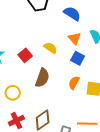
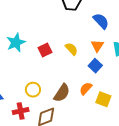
brown semicircle: (42, 78) -> (62, 93), moved
yellow circle: (13, 93) -> (33, 90), moved

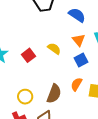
blue square: (95, 66) -> (81, 60), turned 32

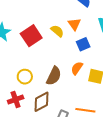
orange triangle: (79, 40) -> (74, 24), moved
red square: (28, 55) -> (31, 36), size x1.5

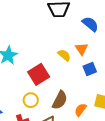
red square: (31, 36) -> (39, 74), moved
orange semicircle: (77, 68) -> (80, 110), moved

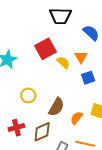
red square: (39, 74) -> (46, 49), moved
yellow circle: (31, 100) -> (28, 95), moved

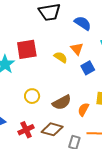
red square: (46, 49) -> (27, 49), moved, turned 30
brown semicircle: (56, 107) -> (62, 102), turned 42
brown diamond: (42, 132) -> (52, 129), turned 50

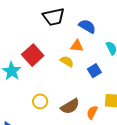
red square: (27, 49) -> (33, 55), turned -30
orange triangle: (77, 49) -> (77, 46), moved, turned -40

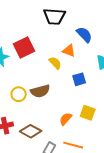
brown semicircle: (70, 106) -> (40, 91), moved

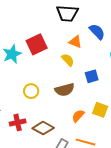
orange triangle: (69, 51) -> (75, 42), moved
brown semicircle: (40, 91) -> (65, 90), moved

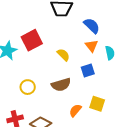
orange triangle: (75, 42) -> (92, 46), moved, turned 32

